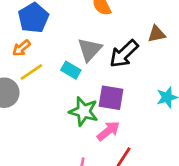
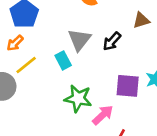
black arrow: (124, 54) -> (112, 41), size x0.7
cyan rectangle: (71, 70) -> (63, 60), turned 36
purple square: (111, 98) -> (128, 86), moved

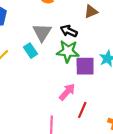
black arrow: (112, 41) -> (69, 31), turned 77
green star: (78, 98) -> (68, 51), moved

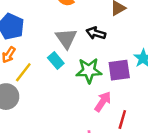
green star: (68, 51) -> (89, 71), moved

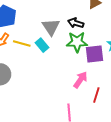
green star: (89, 71) -> (77, 42), moved
yellow line: (23, 72) -> (22, 44), moved, turned 66

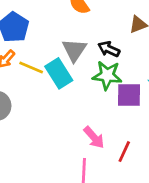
cyan rectangle: (42, 45) -> (59, 73), size x1.5
pink arrow: (80, 80) -> (94, 137), moved, turned 96

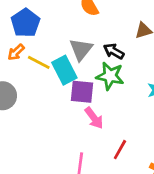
purple square: (129, 95) -> (82, 92), moved
pink arrow: (94, 137) -> (94, 118), moved

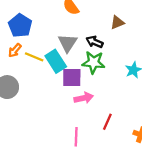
pink arrow: (94, 118) -> (84, 98), turned -60

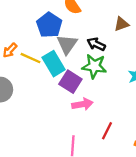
blue pentagon: (20, 26) -> (49, 25), moved
purple square: (72, 77) -> (70, 82), turned 30

